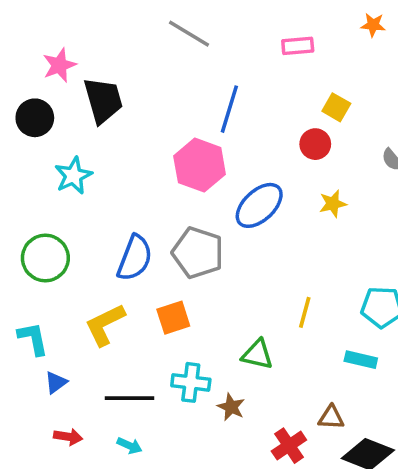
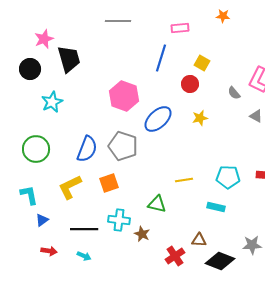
gray line: (189, 34) -> (118, 21), turned -30
blue line: (229, 109) -> (161, 58), moved
yellow line: (305, 312) -> (184, 180), turned 66

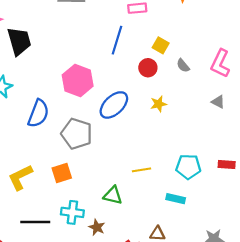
gray semicircle: (234, 93) -> (183, 66), moved
blue semicircle: (87, 149) -> (38, 113), moved

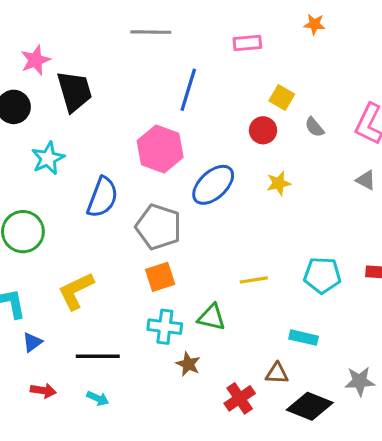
blue line: (117, 40) -> (188, 90), moved
orange square: (62, 173) -> (160, 277), moved
cyan rectangle: (176, 199) -> (304, 338), moved
cyan cross: (72, 212) -> (165, 327), moved

